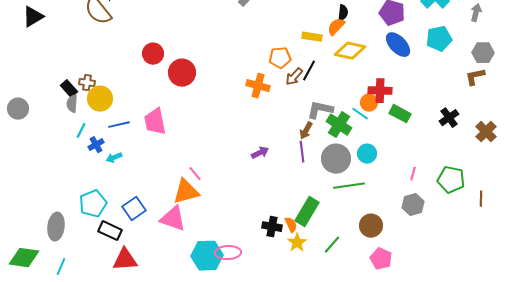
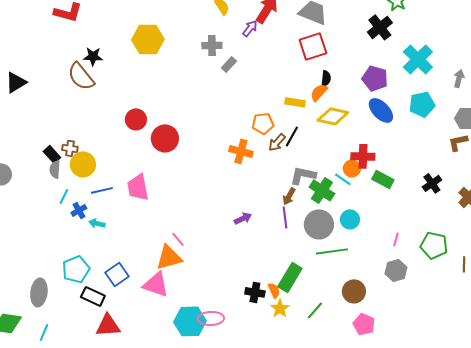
cyan arrow: (114, 158) -> (97, 223), turned 35

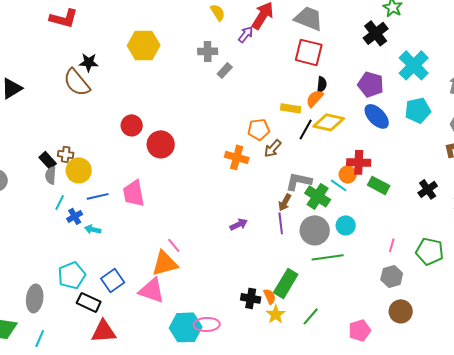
red square: (313, 46) -> (309, 52), turned 32
black line: (292, 136) -> (306, 129), moved
brown circle: (354, 291) -> (401, 311), moved
pink pentagon: (364, 324) -> (360, 330), turned 30

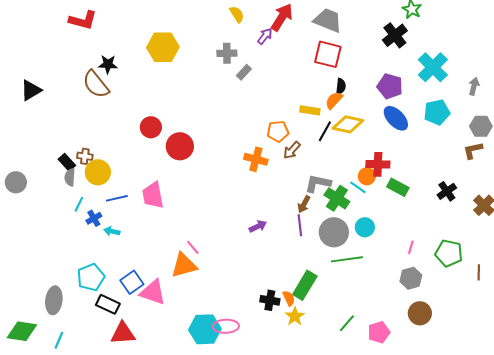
pink triangle: (152, 290) -> (153, 292), moved
green line: (311, 316) -> (347, 323), moved

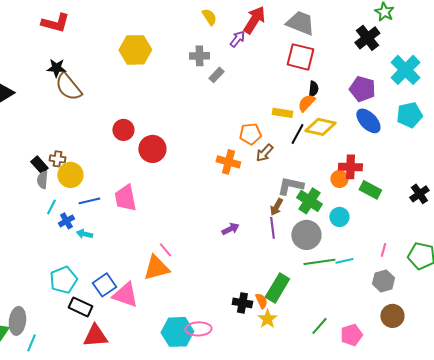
black star: (108, 64) -> (56, 68), moved
cyan line: (358, 187) -> (344, 261), moved, turned -48
cyan circle: (365, 227) -> (339, 217), moved
gray ellipse: (54, 300) -> (17, 321), moved

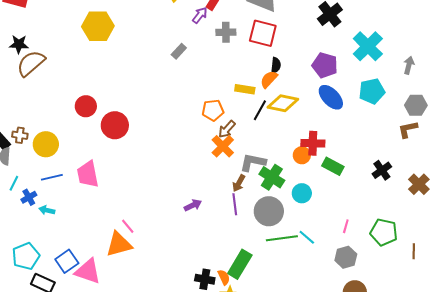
gray cross: (199, 56) -> (226, 32), moved
brown semicircle: (68, 87) -> (31, 63), turned 88
orange cross: (228, 162) -> (223, 146), moved, turned 30
yellow circle: (70, 175) -> (46, 144), moved
cyan line: (344, 261) -> (307, 237), turned 54

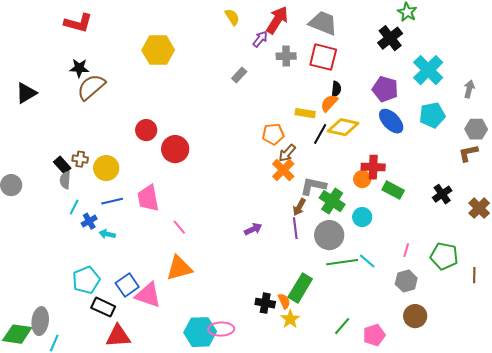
pink line: (128, 226) -> (179, 227), moved

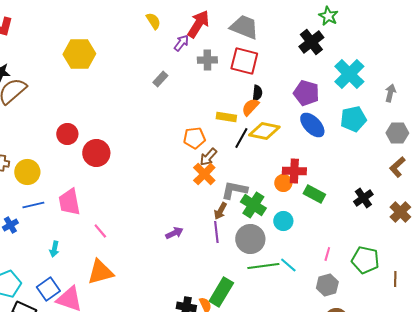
brown L-shape: (468, 153) -> (397, 167), moved, turned -30
cyan arrow: (107, 234) -> (54, 249), moved, turned -91

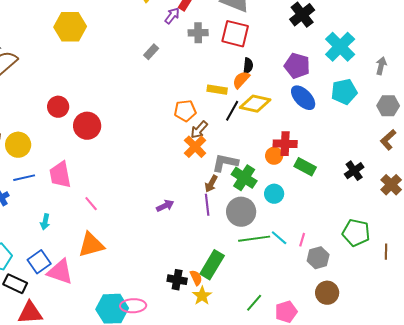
pink line: (327, 254) -> (302, 240), moved

